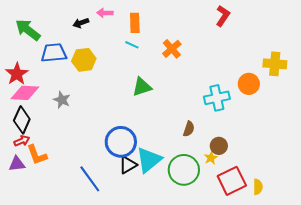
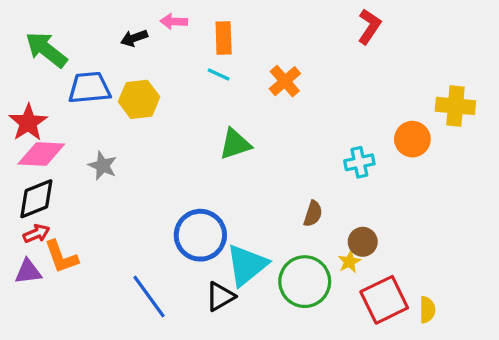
cyan cross: (217, 98) -> (359, 162), size x0.7
black diamond: (22, 120) -> (36, 199), turned 44
black triangle: (128, 165) -> (220, 296), moved

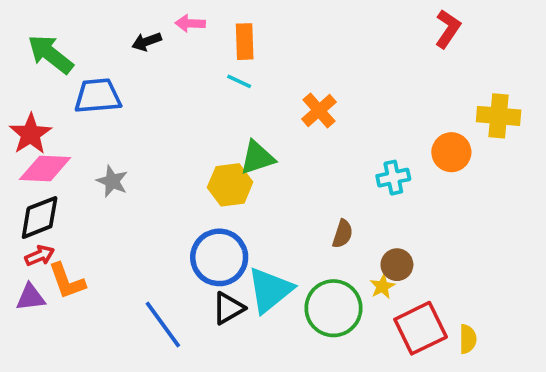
red L-shape: (369, 26) -> (448, 29), moved
orange cross: (285, 81) -> (319, 110), moved
yellow hexagon: (139, 99) -> (230, 185), moved
black triangle: (220, 296) -> (228, 308), moved

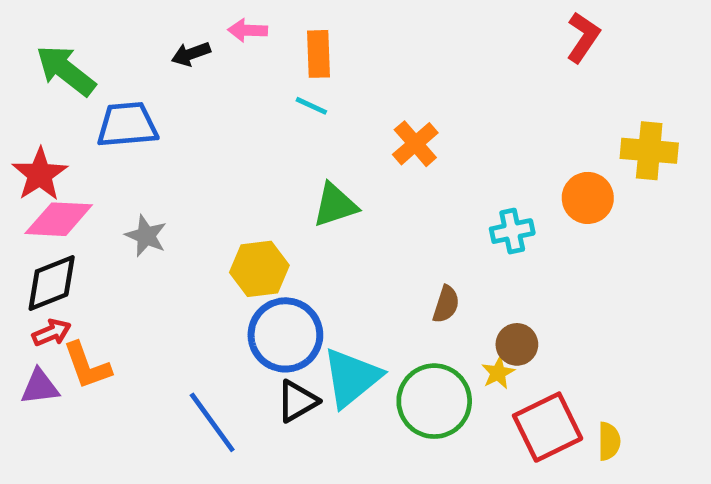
yellow hexagon: (230, 185) -> (259, 269), moved

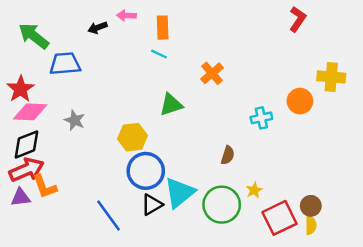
red arrow: (52, 333) -> (27, 170), size x1.8
brown circle: (517, 344) -> (311, 206), moved

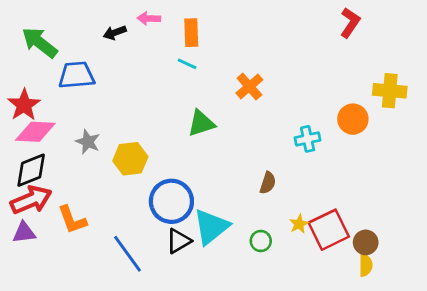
yellow hexagon: (133, 137) -> (130, 159), moved
orange L-shape: (45, 187) -> (72, 220), moved
green circle: (222, 205) -> (261, 241), size x0.5
red square: (279, 218) -> (329, 230), moved

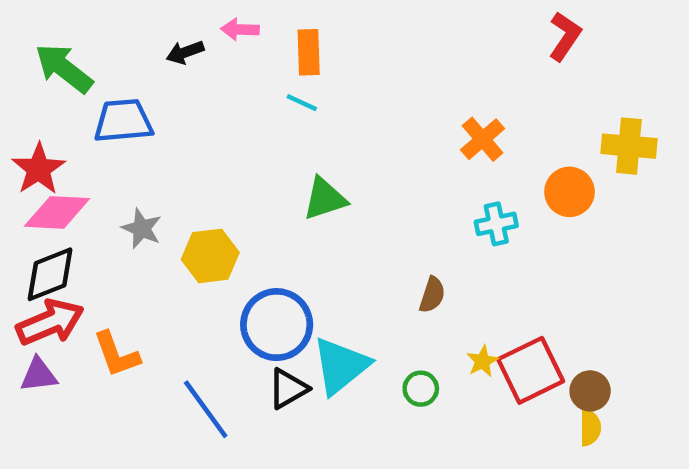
orange cross: (249, 86) -> (483, 139), moved

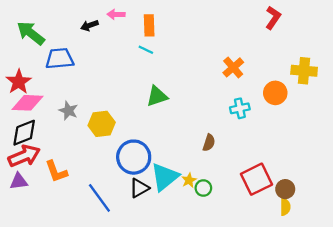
yellow star: (483, 361) -> (189, 180), moved

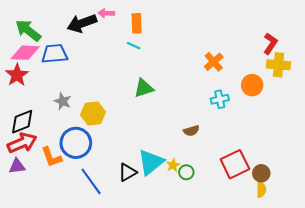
red L-shape: (273, 18) -> (270, 44), moved
black arrow: (89, 25) -> (82, 23), size x1.8
pink diamond: (27, 103) -> (25, 53), moved
brown semicircle: (209, 143) -> (191, 131), turned 56
blue circle: (134, 157) -> (76, 143), moved

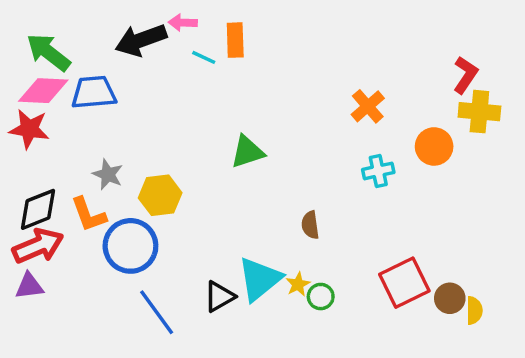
cyan line: (134, 46) -> (204, 57), moved
red star: (17, 75) -> (29, 129), turned -30
brown semicircle: (191, 131) -> (310, 225), moved, turned 98
orange L-shape: (51, 157) -> (89, 215), moved
yellow semicircle: (261, 189) -> (474, 310), moved

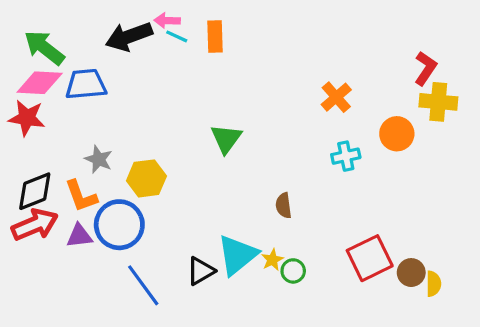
cyan line: (204, 57) -> (177, 36), moved
green triangle: (247, 152) -> (226, 139), turned -36
purple triangle: (29, 286) -> (79, 236), moved

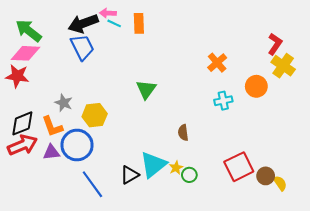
blue trapezoid: (86, 84) -> (82, 47), moved, turned 68
yellow cross: (438, 102) -> (283, 66), turned 30
yellow semicircle: (434, 284) -> (280, 183), turned -35

